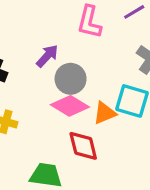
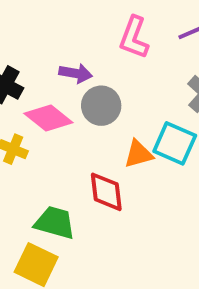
purple arrow: (47, 56) -> (76, 73), turned 50
pink diamond: (70, 106) -> (48, 118), moved

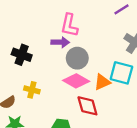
pink L-shape: (134, 37) -> (69, 25), moved
pink diamond: (48, 118) -> (76, 81), moved

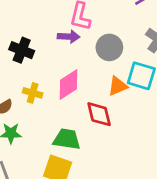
gray circle: (77, 58) -> (109, 47), moved
pink diamond: (76, 81) -> (69, 84), moved, turned -65

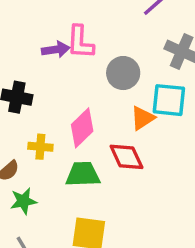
purple arrow: (69, 37) -> (56, 50), moved
green trapezoid: (67, 139) -> (83, 174), moved

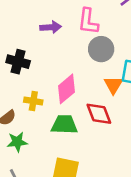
pink L-shape: (80, 42) -> (88, 21), moved
orange triangle: (143, 118) -> (113, 85), turned -30

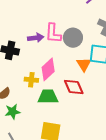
pink L-shape: (88, 21) -> (53, 33), moved
purple arrow: (51, 27) -> (36, 38), moved
yellow cross: (33, 101) -> (31, 80), moved

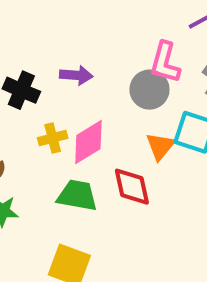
pink L-shape: (53, 33) -> (165, 62), moved
yellow cross: (31, 80) -> (53, 138), moved, turned -32

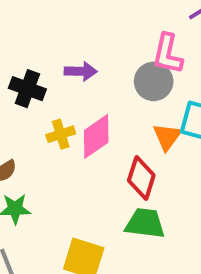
red diamond: (132, 187) -> (141, 178), turned 33
green trapezoid: (77, 195) -> (145, 223), moved

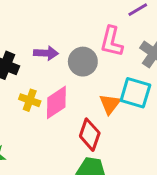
gray circle: (154, 81) -> (83, 62), moved
yellow cross: (61, 134) -> (30, 100), turned 36

